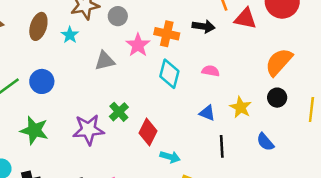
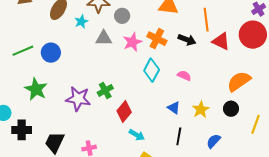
gray triangle: (105, 61) -> (104, 38), moved
blue semicircle: (265, 142) -> (214, 141), turned 70

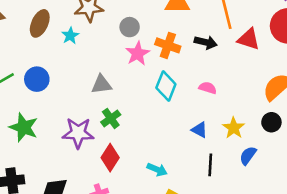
gray circle: (122, 16) -> (130, 27), moved
gray triangle: (104, 38) -> (101, 84), moved
red diamond: (124, 112) -> (110, 158), moved
blue semicircle: (214, 141) -> (248, 155), moved

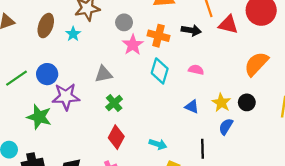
black circle: (271, 122) -> (247, 102), moved
purple star: (78, 133) -> (66, 97), moved
blue semicircle: (248, 155) -> (226, 127), moved
black line: (210, 165) -> (203, 149), moved

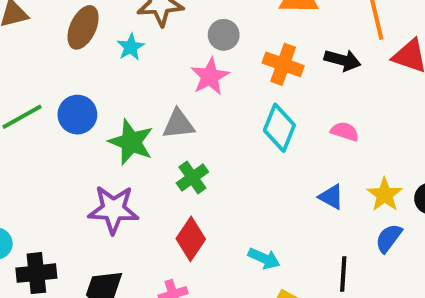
pink star: (133, 45) -> (210, 76), moved
purple star: (66, 97) -> (113, 209), moved
green star: (39, 117) -> (131, 142), moved

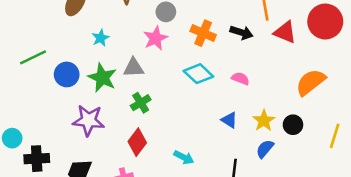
cyan star: (131, 47) -> (101, 38), moved
blue circle: (77, 115) -> (67, 74), moved
cyan diamond: (279, 128) -> (198, 74), turned -72

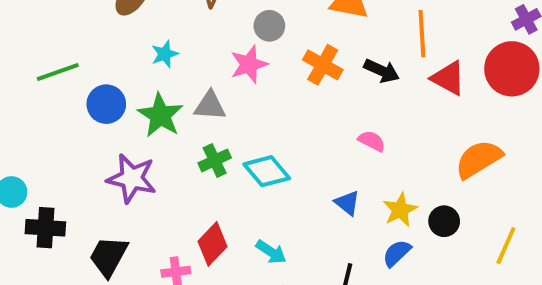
cyan diamond: (198, 74) -> (267, 171), moved
red diamond: (137, 142) -> (212, 244), moved

